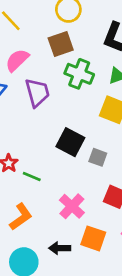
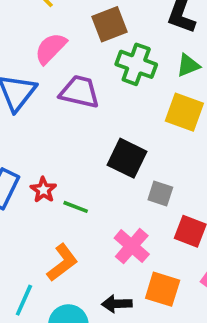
purple trapezoid: (37, 93) -> (80, 92), turned -60
gray square: (98, 157) -> (160, 194), moved

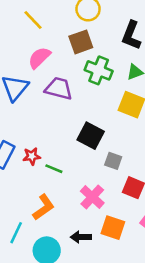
red star: (43, 190) -> (32, 156), turned 30

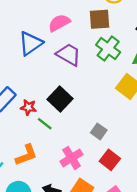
black square: (91, 136) -> (60, 99), moved

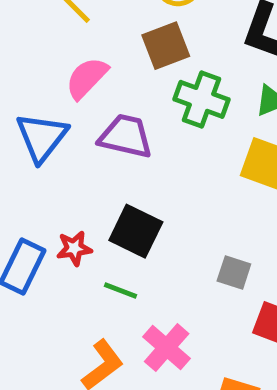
red star: (28, 107) -> (74, 248), moved
pink cross: (71, 158) -> (167, 348), moved

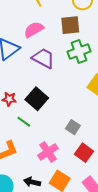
green cross: (202, 99) -> (79, 51), turned 35
pink cross: (167, 348) -> (48, 152), moved

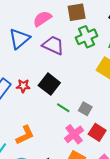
green line: (24, 122) -> (63, 108), moved
pink cross: (48, 152) -> (74, 134), moved

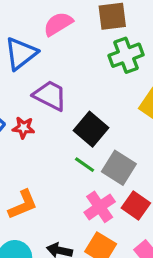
purple trapezoid: (53, 45) -> (50, 95), moved
black square: (49, 84) -> (91, 129), moved
gray square: (85, 109) -> (119, 168), size x1.5

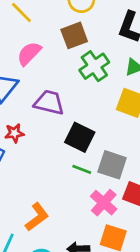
purple trapezoid: (50, 95) -> (49, 103), moved
red star: (24, 128) -> (14, 133), moved

